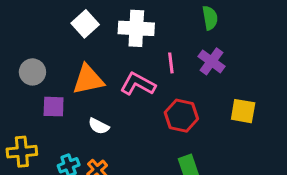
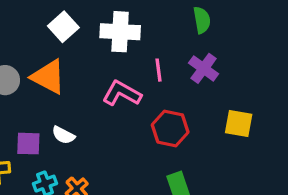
orange triangle: (88, 79) -> (48, 77), moved, turned 40
purple square: (54, 107) -> (28, 144), moved
white semicircle: (99, 126) -> (63, 135), moved

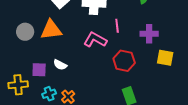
purple cross: (204, 68) -> (149, 34), moved, turned -36
orange triangle: (48, 77) -> (51, 30), turned -35

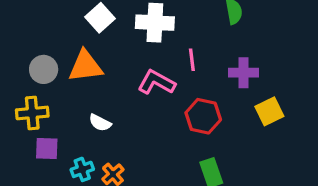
yellow square: (165, 58) -> (269, 111), turned -36
purple square: (39, 70) -> (47, 148), moved
yellow cross: (18, 85) -> (32, 113), moved

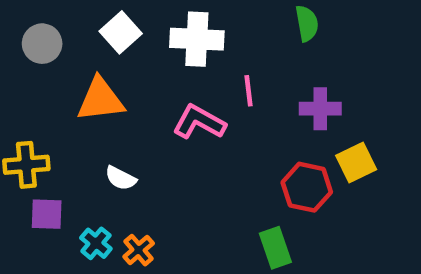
gray circle: (44, 69) -> (42, 44), moved
red hexagon: (203, 116) -> (307, 187), moved
cyan cross: (82, 169) -> (96, 243), turned -30

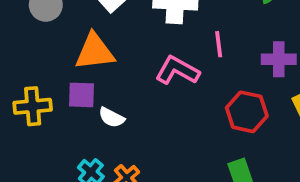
red hexagon: (307, 187) -> (247, 112), moved
purple square: (47, 214) -> (81, 95), moved

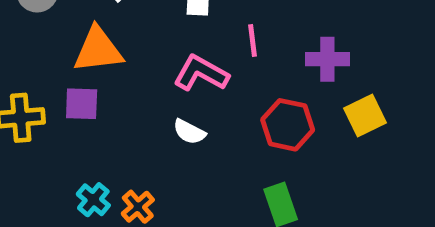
white semicircle: (112, 117) -> (189, 132), moved

